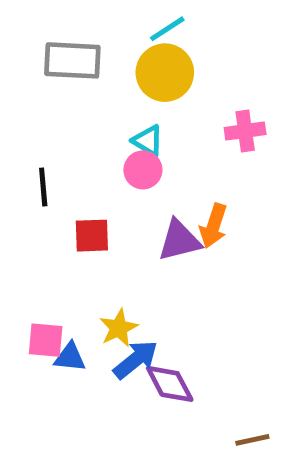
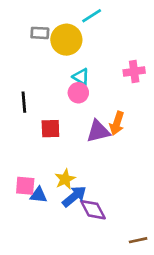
gray rectangle: (72, 60) -> (40, 33), size x0.6
yellow circle: (165, 73) -> (66, 40), moved

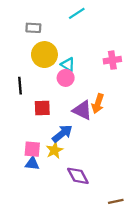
yellow circle: (66, 40) -> (44, 55), moved
purple triangle: (98, 131) -> (82, 110), turned 40
pink square: (25, 186) -> (32, 149), moved
blue arrow: (74, 196) -> (62, 134), moved

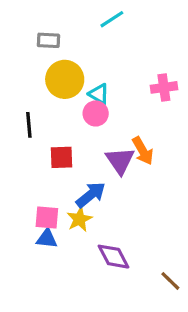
orange arrow: (98, 103) -> (143, 151), turned -48
purple triangle: (82, 110) -> (120, 161), turned 30
brown line: (116, 201) -> (170, 281), moved, turned 56

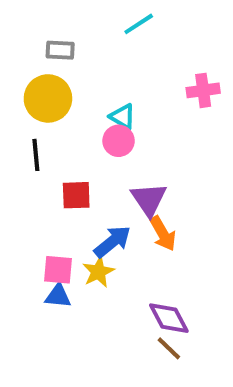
yellow circle: (65, 79) -> (48, 98), moved
pink cross: (164, 87) -> (203, 90), moved
orange arrow: (143, 151) -> (163, 234), moved
purple diamond: (114, 257) -> (169, 318), moved
brown line: (170, 281) -> (169, 348), moved

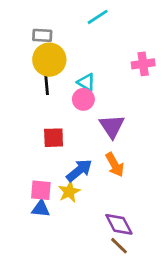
yellow circle: (48, 98) -> (49, 60), moved
black line: (36, 155) -> (46, 84), moved
purple triangle: (149, 199) -> (112, 126), moved

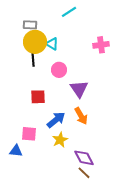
cyan triangle: (86, 82) -> (52, 44), moved
yellow star: (69, 192) -> (60, 140), moved
blue triangle: (41, 209) -> (16, 151), moved

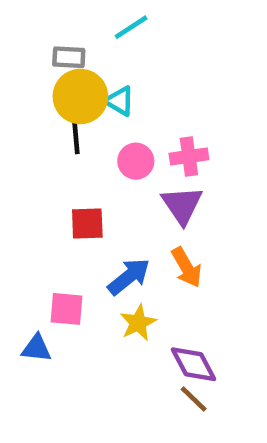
cyan line: (69, 12) -> (131, 27), moved
pink cross: (101, 45) -> (189, 157), moved

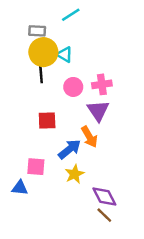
orange arrow: (187, 267) -> (89, 137), moved

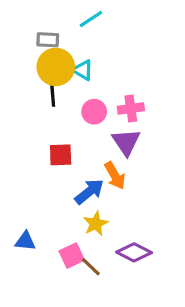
pink square: (36, 167) -> (72, 256), moved, turned -30
purple diamond: (104, 196) -> (134, 252), turned -35
brown line: (104, 215) -> (91, 267), moved

